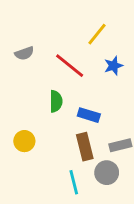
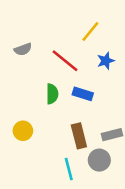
blue rectangle: (89, 115) -> (83, 94), moved

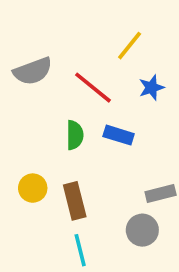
gray semicircle: (23, 49) -> (33, 71), size x1.5
brown rectangle: (79, 136) -> (75, 201), moved
cyan line: (69, 169) -> (80, 250), moved

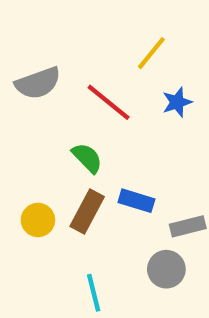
green semicircle: (75, 135) -> (87, 158), turned -44
blue rectangle: (119, 135) -> (136, 201), moved
brown rectangle: (75, 201) -> (87, 211), moved, turned 42

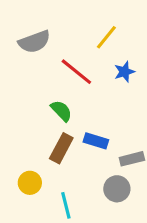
gray semicircle: (38, 83) -> (34, 42), moved
yellow circle: (38, 220) -> (30, 183), moved

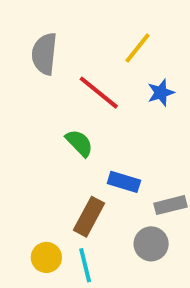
gray semicircle: (34, 42) -> (44, 54), turned 116
brown rectangle: (61, 148) -> (89, 217), moved
yellow circle: (30, 183) -> (46, 257), moved

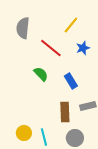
blue rectangle: (124, 182) -> (71, 81), moved, turned 42
brown rectangle: (89, 217) -> (65, 112), moved, turned -30
gray circle: (151, 244) -> (75, 138), moved

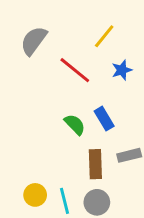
gray semicircle: (23, 28) -> (34, 41), turned 30
green semicircle: (41, 74) -> (75, 124), moved
gray circle: (75, 138) -> (97, 202), moved

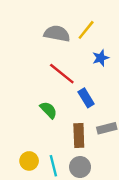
gray semicircle: (34, 41) -> (57, 34), moved, turned 65
red line: (75, 70) -> (62, 74), moved
green semicircle: (75, 124) -> (48, 110), moved

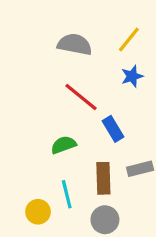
yellow line: (86, 30) -> (129, 40), moved
green semicircle: (48, 110) -> (64, 145), turned -66
cyan line: (53, 166) -> (67, 194), moved

